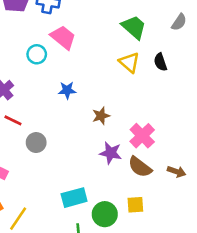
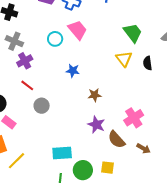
pink cross: (142, 136) -> (134, 118), moved

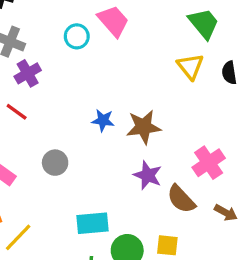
blue star: (73, 71) -> (103, 120), moved
red line: (27, 85) -> (17, 112), moved
brown star: (95, 95) -> (144, 127), size x1.5
gray circle: (42, 106) -> (55, 163), moved

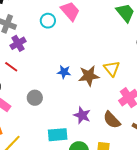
yellow triangle: (190, 66) -> (112, 68), moved
purple star: (148, 175) -> (82, 115), moved

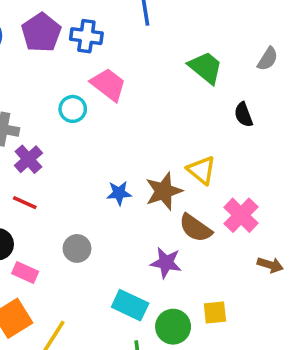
brown semicircle: (112, 120) -> (195, 228), moved
cyan rectangle: (58, 135) -> (130, 305), turned 42

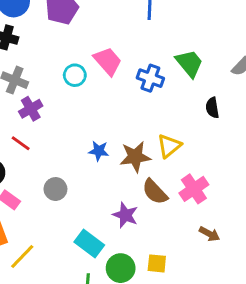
blue cross: (86, 36) -> (150, 78), moved
yellow triangle: (201, 170) -> (169, 146), turned 30

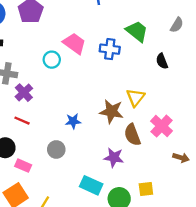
blue star: (99, 151) -> (73, 121), moved
brown star: (135, 157) -> (111, 111), turned 30
brown semicircle: (155, 192) -> (132, 135), turned 35

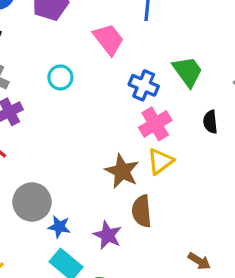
pink trapezoid: (74, 43) -> (109, 39), moved
blue star: (73, 121) -> (59, 227), moved
pink cross: (162, 126) -> (155, 124), moved
gray circle: (56, 149) -> (32, 202), size x1.5

